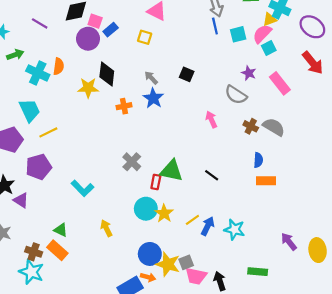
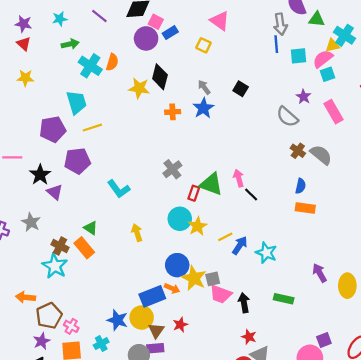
pink arrow: (211, 119) -> (239, 178), moved

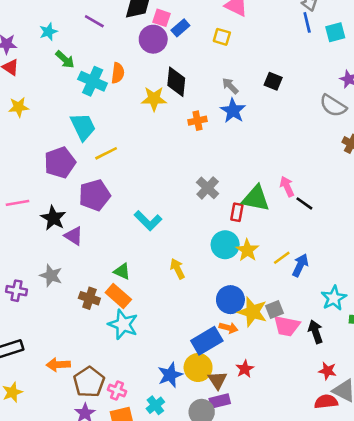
green arrow: (70, 44) -> (65, 59), turned 63
cyan star: (266, 253) -> (334, 298), moved, turned 30
cyan star: (55, 266) -> (123, 324), moved
blue star: (117, 320) -> (170, 375), turned -30

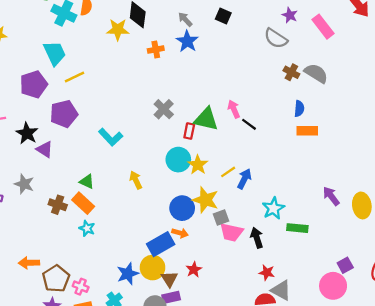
yellow star: (252, 312) -> (205, 200), moved
cyan star: (123, 324) -> (87, 228), size x0.6

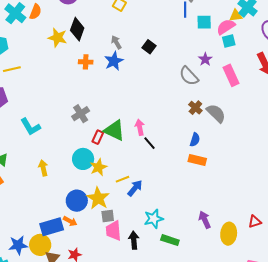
pink trapezoid: (231, 232) -> (114, 231), turned 60

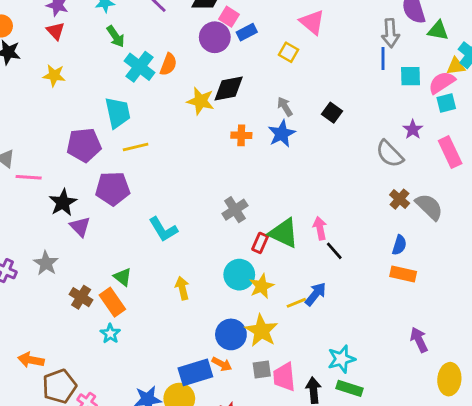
black diamond: (77, 29) -> (229, 88), turned 60
blue arrow: (135, 188) -> (316, 294), moved
gray square: (108, 216) -> (262, 370), moved
purple arrow: (205, 220) -> (419, 340), moved
green rectangle: (170, 240) -> (350, 388), moved

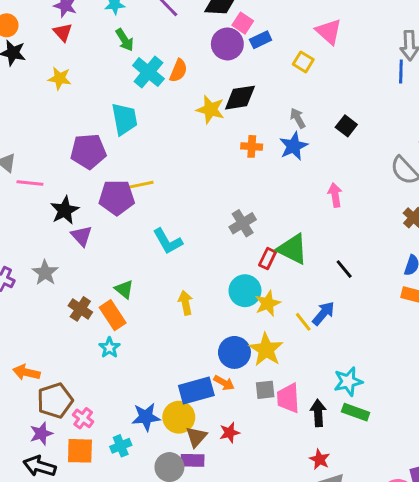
yellow line: (136, 147) -> (140, 185), moved
pink arrow: (320, 228) -> (335, 195), moved
yellow line: (296, 303) -> (303, 322), turned 72

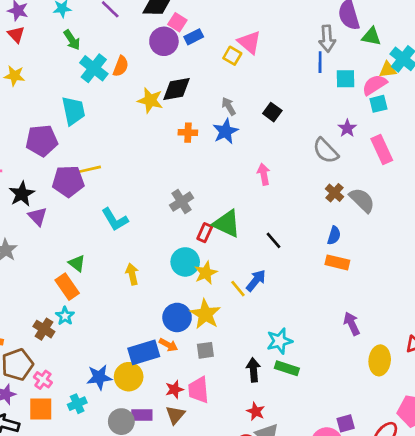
pink triangle: (329, 32) -> (249, 42), moved
brown cross: (80, 309) -> (44, 329), moved
pink trapezoid: (288, 398) -> (198, 390), moved
brown triangle: (196, 437) -> (175, 415), moved

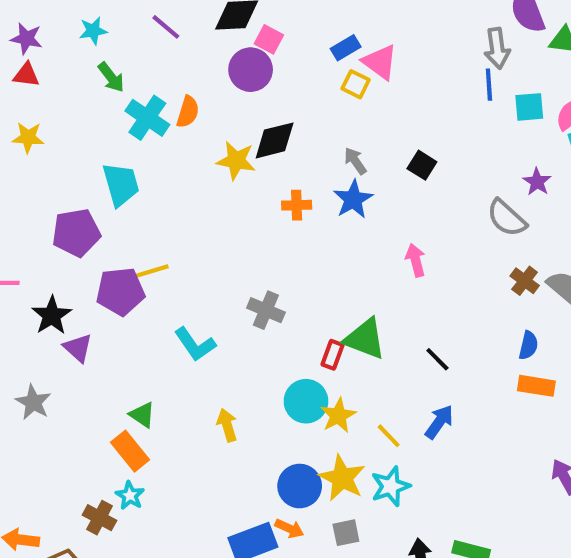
red triangle: (16, 34) -> (26, 75), turned -36
blue rectangle: (194, 37) -> (346, 48), moved
gray cross: (182, 202) -> (266, 310), moved, turned -30
blue arrow: (256, 281) -> (439, 422), moved
cyan star: (280, 341) -> (391, 486), moved

